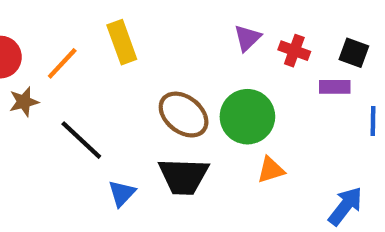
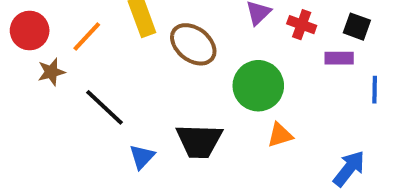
brown ellipse: (184, 115) -> (193, 44), moved

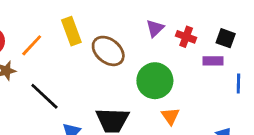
orange triangle: (280, 135) -> (170, 116), turned -48

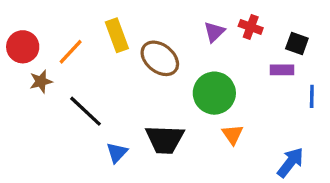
red cross: (186, 37) -> (251, 27), moved

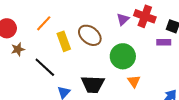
red cross: (251, 27) -> (145, 16), size x1.5
yellow rectangle: (117, 35) -> (64, 41), moved
orange line: (71, 52) -> (44, 23), moved

